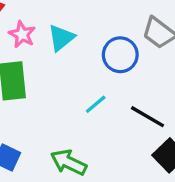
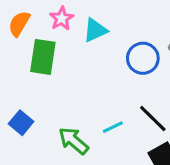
cyan line: (96, 104) -> (113, 127), moved

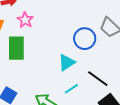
cyan triangle: (95, 30) -> (67, 62), moved

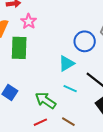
cyan line: (71, 89) -> (70, 89), turned 56

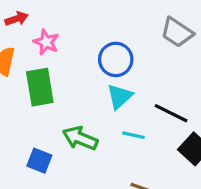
blue circle: (85, 41) -> (116, 59), moved
green arrow: (45, 100) -> (80, 138), moved

